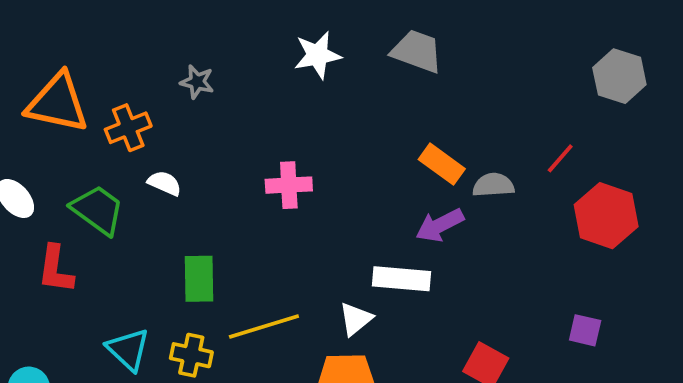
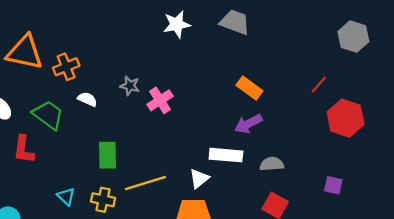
gray star: (197, 82) -> (130, 86), moved
pink cross: (289, 185) -> (160, 100), turned -30
gray semicircle: (493, 185) -> (272, 164), moved
cyan triangle: (128, 349) -> (66, 196), size x0.7

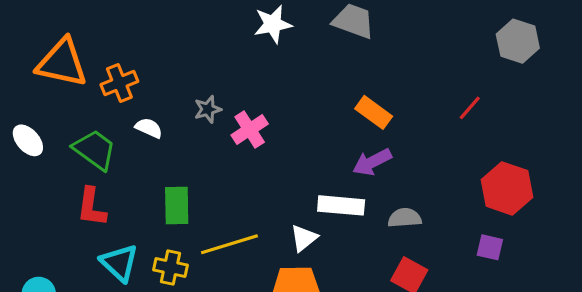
gray star: (130, 86) -> (208, 109), turned -30
red hexagon: (346, 118) -> (507, 188), moved
red L-shape: (24, 149) -> (91, 207), moved
cyan triangle: (66, 196) -> (119, 263), size x1.5

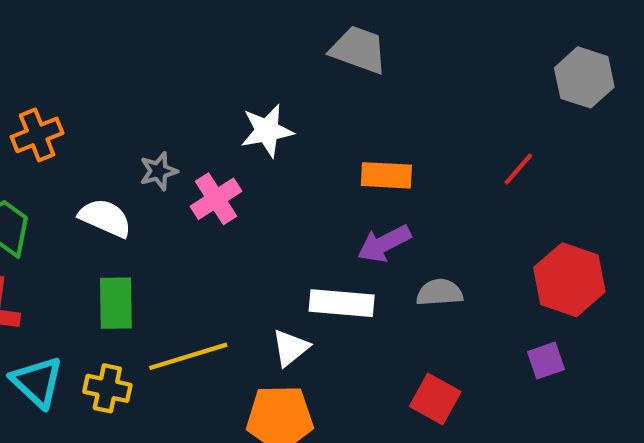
white star: (273, 24) -> (267, 131), moved
orange rectangle: (374, 112) -> (386, 175), turned -33
white semicircle: (149, 128) -> (105, 218), moved, size x1.4
gray semicircle: (405, 218) -> (440, 292), moved
purple square: (490, 247) -> (546, 361), turned -32

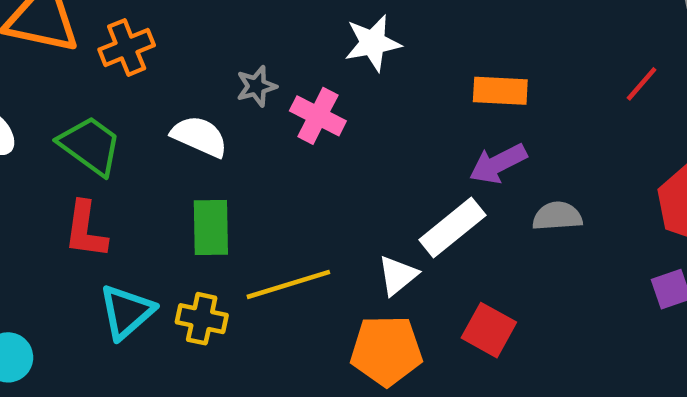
pink cross: (216, 199) -> (318, 116), turned -30
white rectangle: (342, 303) -> (452, 228), turned -44
cyan triangle: (37, 382) -> (127, 312), turned 36
red square: (435, 399) -> (489, 330), moved

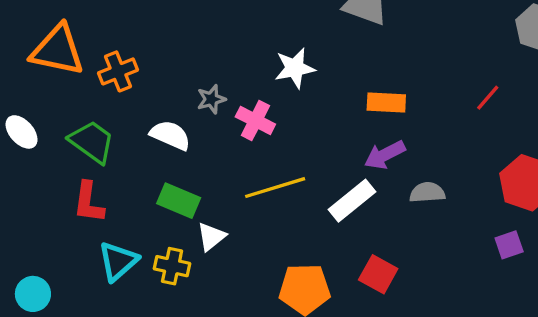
green rectangle: (211, 228) -> (179, 201), turned -66
white triangle: (398, 275) -> (211, 237), moved
yellow line: (288, 284) -> (275, 188), moved

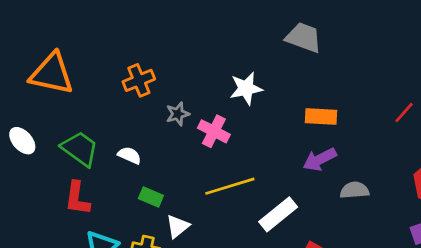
orange cross: (118, 71) -> (139, 80), moved
white semicircle: (170, 135) -> (129, 155), moved, size x0.7
green rectangle: (179, 201) -> (151, 197), size x0.7
white rectangle: (352, 201) -> (278, 214), moved

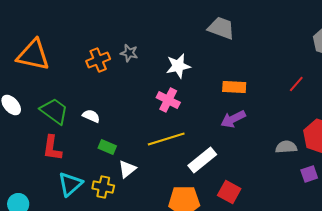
gray star: (178, 114) -> (129, 53), moved, turned 30
pink cross: (214, 131) -> (168, 100), moved
gray semicircle: (355, 190) -> (286, 147), moved

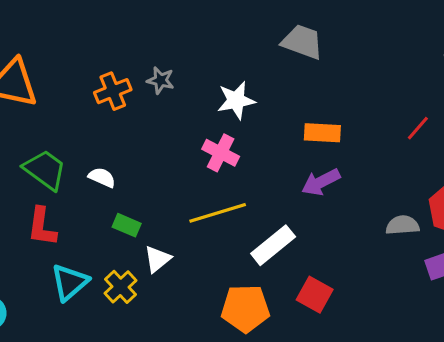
yellow cross: (103, 187) -> (120, 287), turned 35

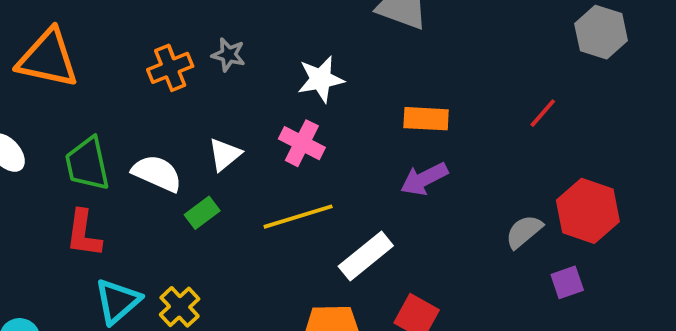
green trapezoid: (45, 170) -> (87, 164), turned -138
white semicircle: (102, 177) -> (157, 173), size x1.5
green rectangle: (127, 225) -> (202, 213), moved, turned -60
gray semicircle: (403, 225) -> (524, 232), turned -36
white triangle: (157, 259) -> (225, 154), moved

